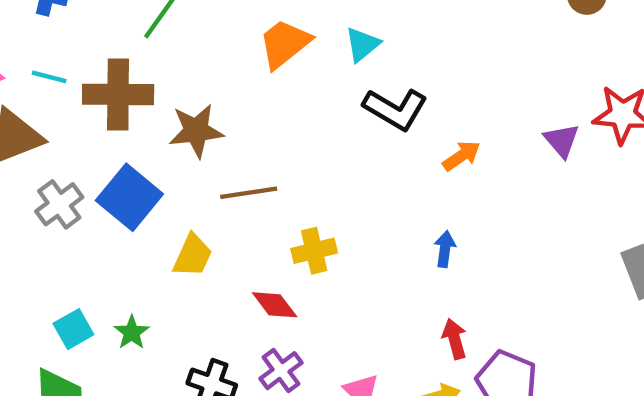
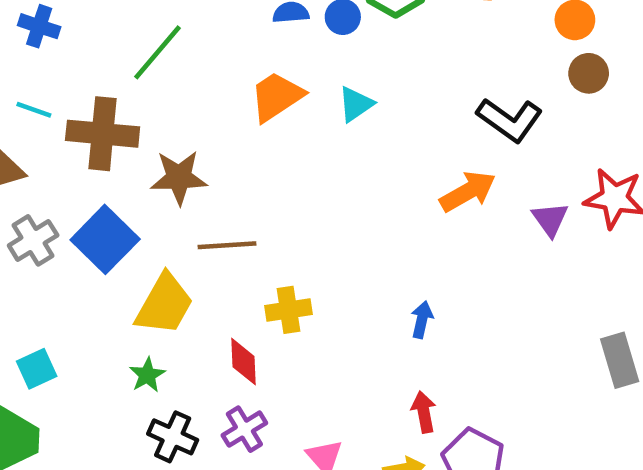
black L-shape: (395, 109) -> (510, 120), moved
orange arrow: (461, 156) -> (468, 191), moved, size x1.4
yellow trapezoid: (193, 256) -> (164, 304), size x1.4
red diamond: (275, 305) -> (244, 362), turned 30
green star: (132, 332) -> (147, 375), moved

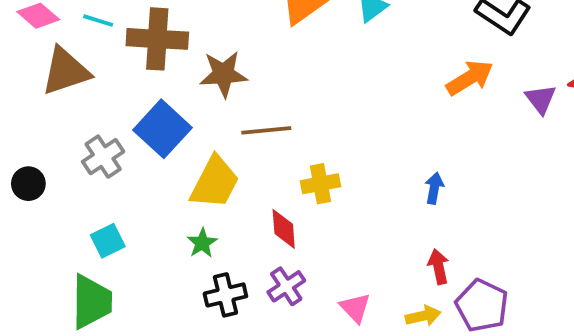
gray cross: (33, 240) -> (103, 157), moved
black cross: (173, 437) -> (225, 295), turned -36

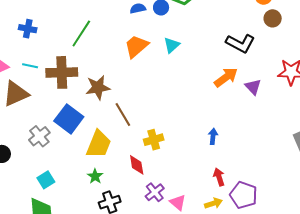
purple triangle: (541, 99) -> (253, 87), moved
brown line: (266, 130) -> (123, 115), turned 70
purple cross: (286, 286) -> (155, 192), moved

